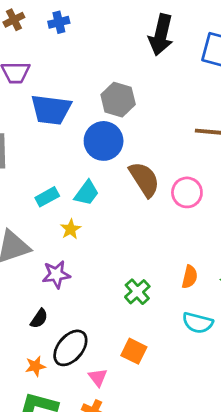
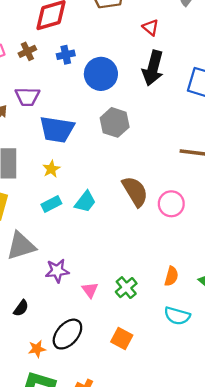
blue circle: (104, 141) -> (101, 74), moved
yellow star: (71, 229) -> (51, 169), moved
black semicircle: (39, 319) -> (21, 308), moved
pink triangle: (98, 377) -> (90, 290), moved

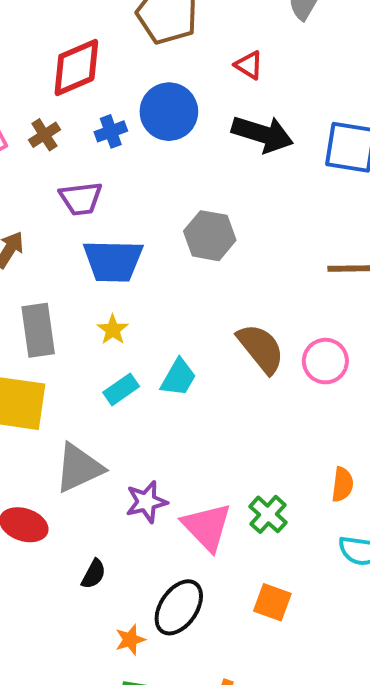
black arrow: (153, 68) -> (262, 134), turned -80
blue circle: (101, 74) -> (169, 112), moved
purple trapezoid: (27, 97) -> (81, 199), moved
pink triangle: (90, 290) -> (207, 527), size x1.8

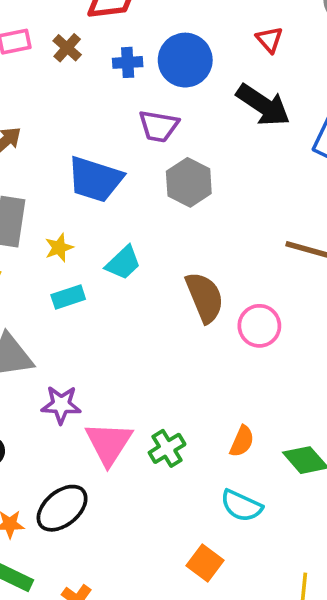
brown cross: (44, 135) -> (67, 48), turned -32
purple trapezoid: (81, 199) -> (159, 126), moved
yellow star: (113, 330) -> (59, 248), moved
cyan trapezoid: (178, 378) -> (123, 263), moved
orange square: (272, 602) -> (205, 563), moved

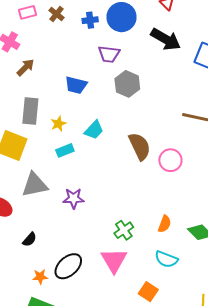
blue trapezoid: (95, 179) -> (76, 85), size x0.7
purple star: (61, 405) -> (74, 198), moved
pink triangle: (109, 443) -> (114, 260), moved

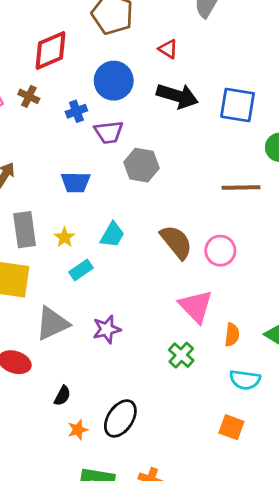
blue cross: (90, 20) -> (76, 111), moved
pink triangle: (114, 260) -> (196, 306), moved
orange star: (40, 277) -> (78, 430), moved

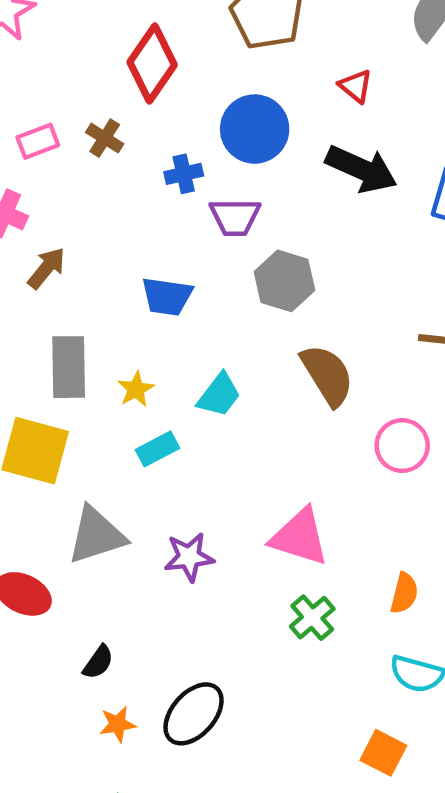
red diamond: (51, 51) -> (152, 63), turned -39
brown semicircle: (176, 242) -> (327, 375), moved
pink triangle: (196, 306) -> (300, 537), moved, turned -36

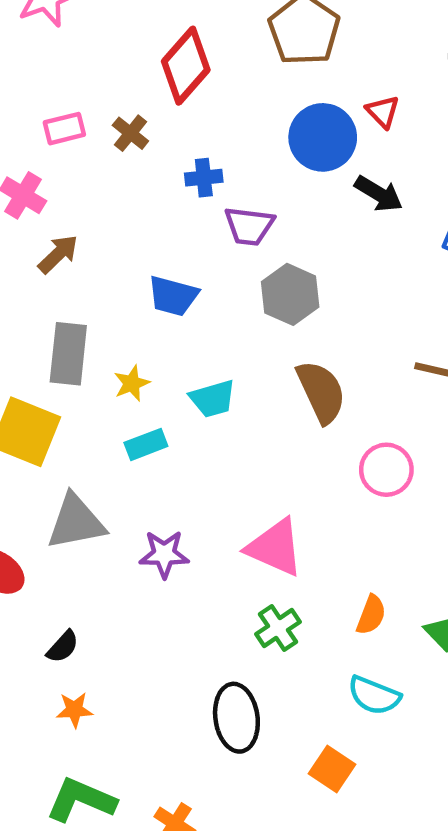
blue circle: (255, 129) -> (323, 137), moved
black arrow: (361, 169) -> (379, 194), size x0.7
cyan trapezoid: (219, 395) -> (213, 399), turned 30
black ellipse: (194, 714) -> (236, 718), moved, turned -56

